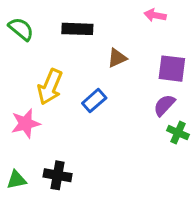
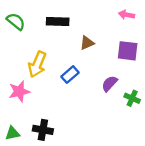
pink arrow: (155, 15) -> (126, 15), moved
purple semicircle: (164, 105) -> (110, 84), moved

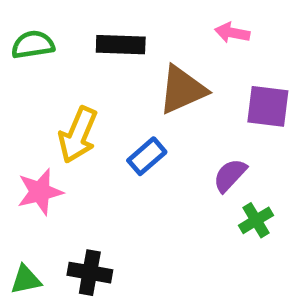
pink arrow: (126, 15) -> (232, 33), moved
green semicircle: (16, 21) -> (33, 45), turned -48
brown triangle: (87, 43) -> (182, 90), size x1.6
green cross: (132, 98) -> (256, 220), moved, turned 35

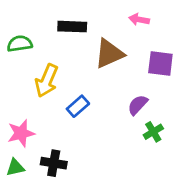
green semicircle: (33, 45) -> (20, 44), moved
blue rectangle: (147, 156) -> (78, 106), moved
pink star: (40, 192) -> (21, 133), moved

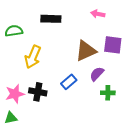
brown triangle: (109, 54) -> (86, 51), moved
blue rectangle: (78, 106) -> (69, 82), moved
green cross: (153, 132) -> (108, 93), turned 32
black cross: (54, 163) -> (38, 92), moved

